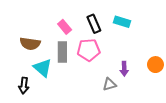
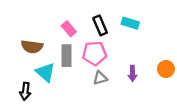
gray triangle: (110, 84) -> (100, 78), moved

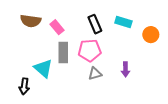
pink rectangle: (69, 29) -> (57, 27), moved
brown semicircle: (32, 47) -> (31, 21), moved
orange circle: (166, 69) -> (151, 35), moved

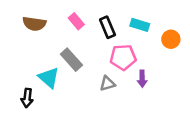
pink rectangle: (57, 27) -> (76, 21), moved
pink pentagon: (90, 50) -> (123, 57), moved
gray rectangle: (63, 53) -> (71, 60), turned -42

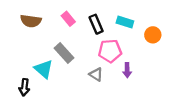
gray triangle: (107, 84) -> (96, 74), turned 48

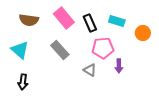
pink rectangle: (68, 19) -> (64, 18), size x1.5
cyan triangle: (44, 69) -> (20, 50), moved

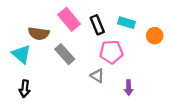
brown semicircle: (29, 20) -> (39, 33), moved
purple arrow: (119, 66) -> (129, 88), moved

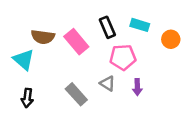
pink rectangle: (69, 19) -> (76, 42), moved
gray rectangle: (65, 54) -> (76, 94), moved
purple arrow: (129, 88) -> (137, 87), moved

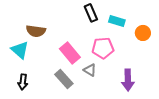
black rectangle: (107, 27) -> (91, 13), moved
pink rectangle: (76, 42) -> (70, 53), moved
purple arrow: (137, 87) -> (128, 80), moved, size x1.5

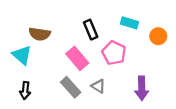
black rectangle: (91, 13) -> (91, 30), moved
pink pentagon: (103, 48) -> (114, 53), turned 30
gray triangle: (90, 70) -> (98, 86), moved

